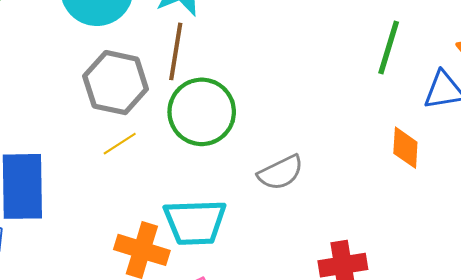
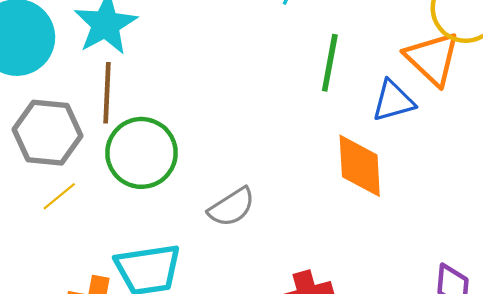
orange diamond: (405, 148) -> (360, 166), size x1.5

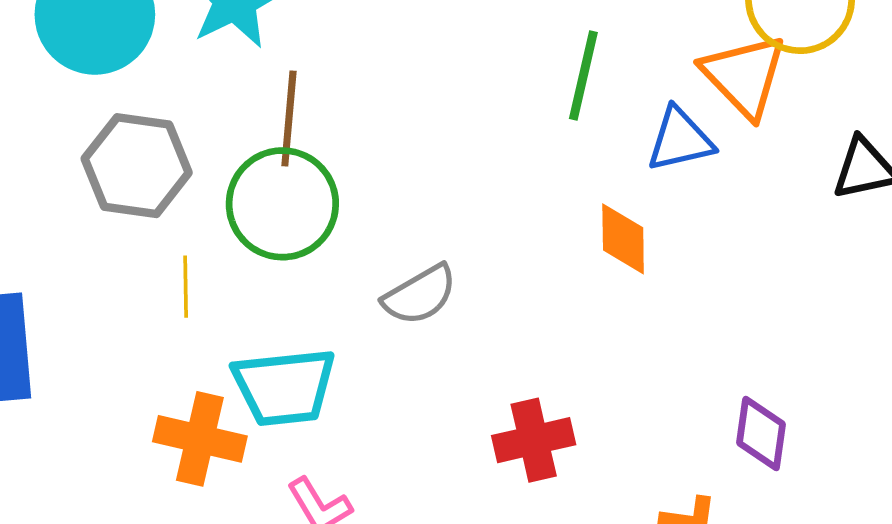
brown line: (107, 93) -> (289, 118), moved
orange diamond: (360, 166) -> (623, 239), size x0.7
yellow line: (59, 196) -> (186, 287), moved, turned -54

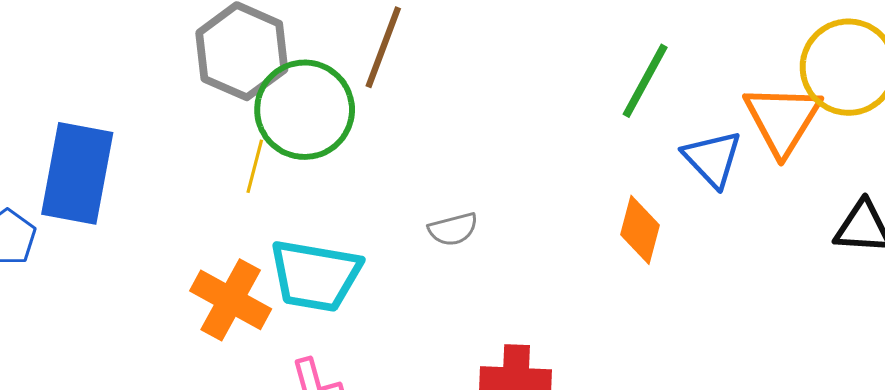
blue triangle: (680, 140) -> (712, 159), turned 44
green circle: (282, 204) -> (305, 110), moved
gray semicircle: (420, 295) -> (453, 229), size x0.7

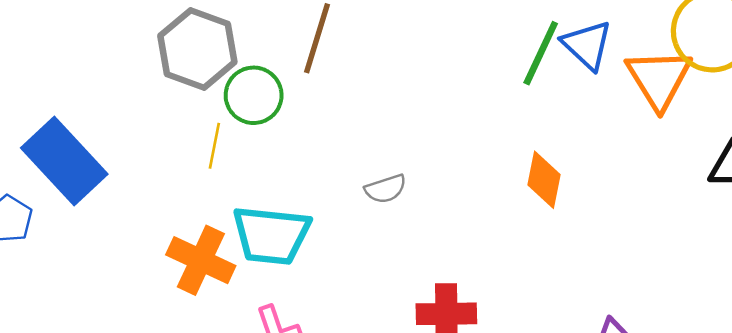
green circle: (305, 110) -> (254, 95), size x0.7
blue triangle: (712, 159) -> (587, 45), moved
blue rectangle: (77, 173) -> (64, 161), turned -50

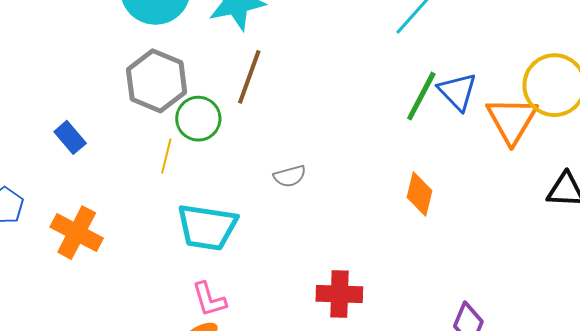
blue rectangle: (64, 161) -> (70, 137), moved, size x0.5
gray semicircle: (386, 189) -> (290, 176), moved
orange cross: (201, 260) -> (77, 233), moved

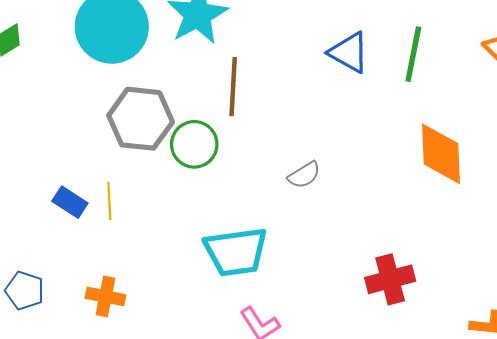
blue triangle: (457, 92) -> (349, 52), moved
yellow line: (166, 156) -> (109, 201), moved
orange diamond: (419, 194) -> (441, 154), size x1.4
orange cross: (77, 233) -> (105, 296), size x0.7

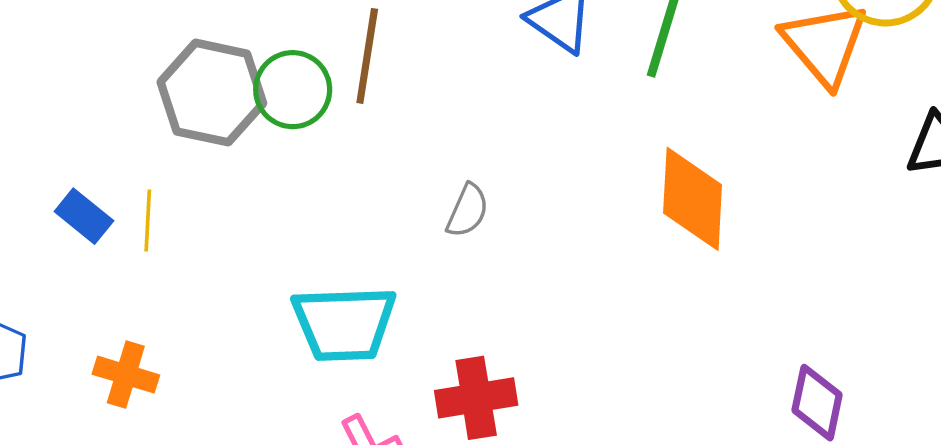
green circle: (194, 144) -> (293, 90), moved
gray semicircle: (304, 175) -> (468, 211), turned -40
red cross: (390, 279) -> (476, 398), moved

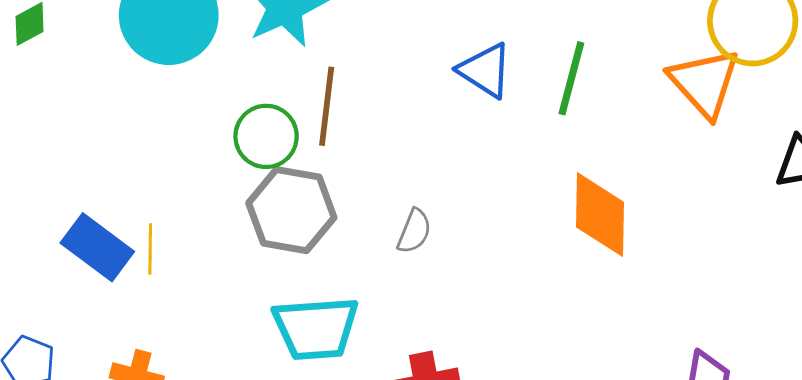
gray hexagon: (212, 93) -> (291, 210), moved
blue rectangle: (84, 216) -> (97, 247), size x1.5

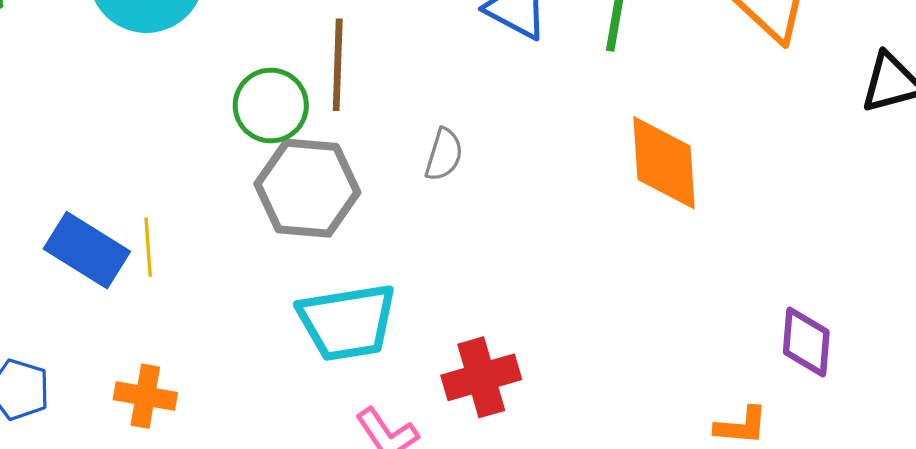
gray semicircle: (414, 231) -> (444, 155), moved

